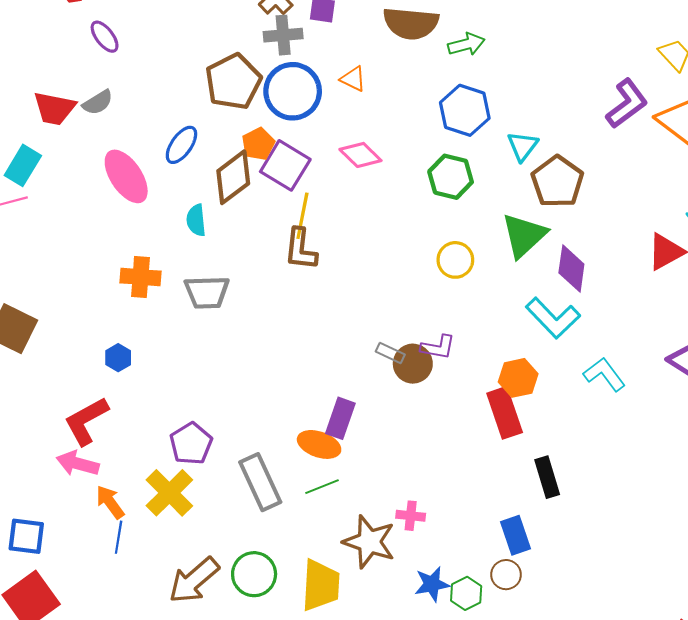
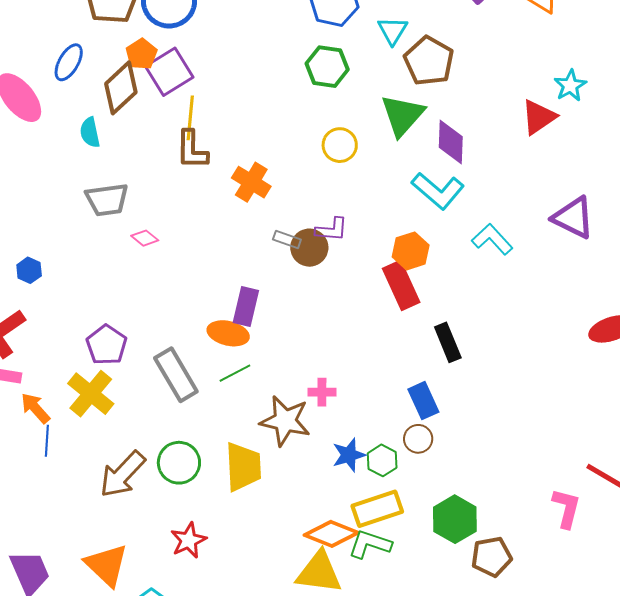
pink diamond: (360, 155) -> (145, 238), moved, size x0.7
purple square: (285, 165) -> (169, 72), turned 33
orange cross: (140, 277) -> (251, 182), moved, turned 33

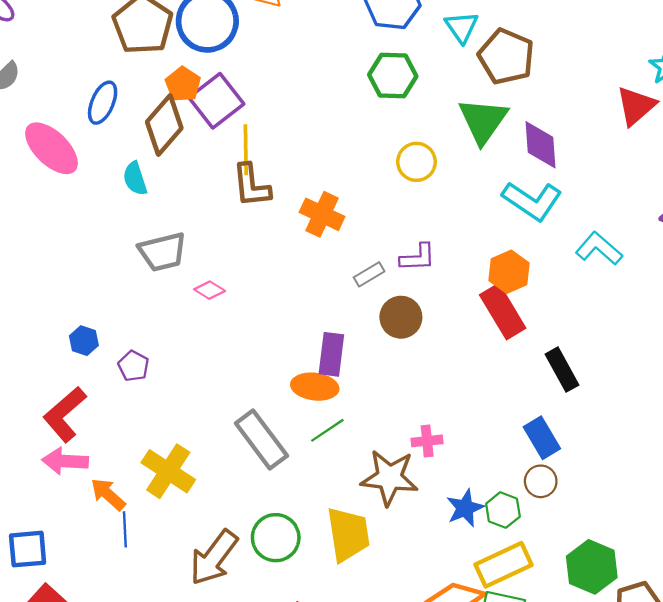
gray rectangle: (287, 240) -> (369, 274), turned -44
brown circle: (309, 248) -> (401, 317), moved
purple pentagon: (107, 345) -> (134, 366), moved, size x0.7

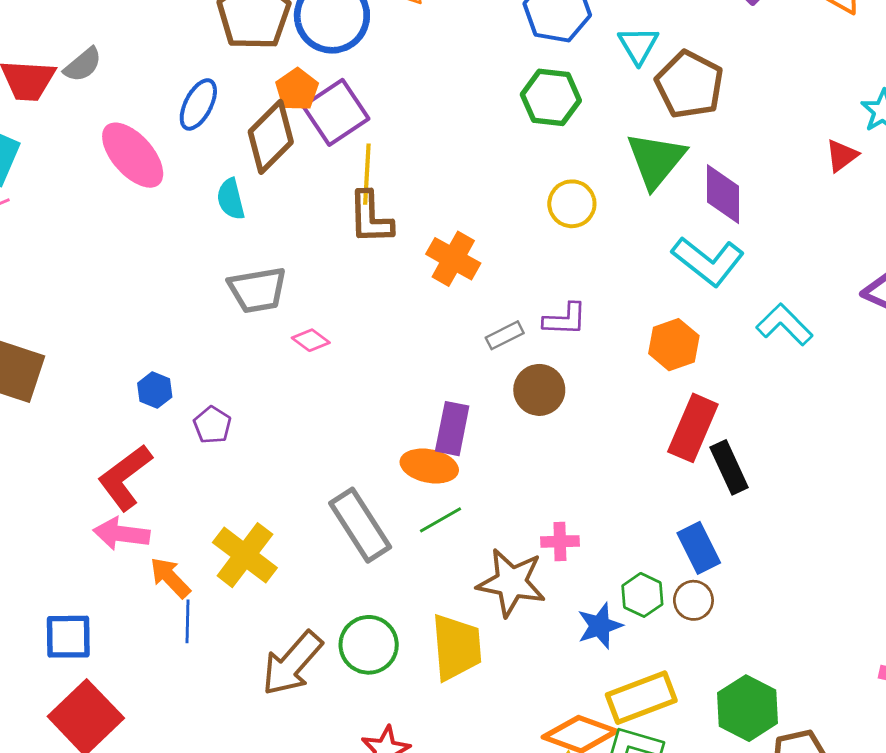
red triangle: (636, 106) -> (842, 156), size x0.7
red rectangle: (503, 312) -> (693, 428), moved, turned 50
green hexagon: (503, 510) -> (642, 595), moved

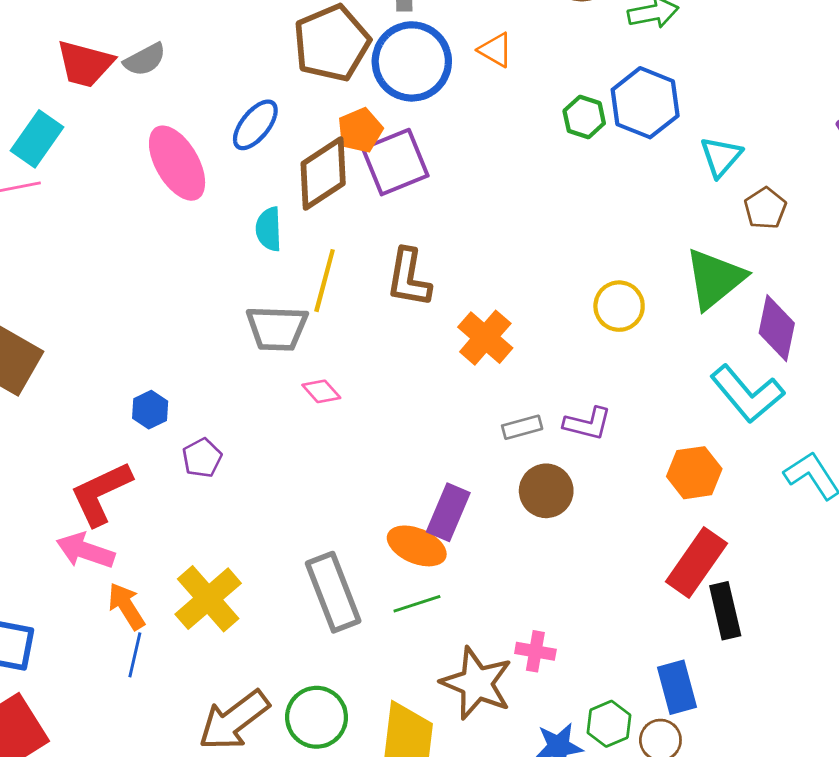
brown pentagon: (689, 85) -> (765, 208), size x0.6
green hexagon: (551, 97) -> (584, 117), moved, size x0.7
yellow line: (367, 174) -> (325, 281), moved

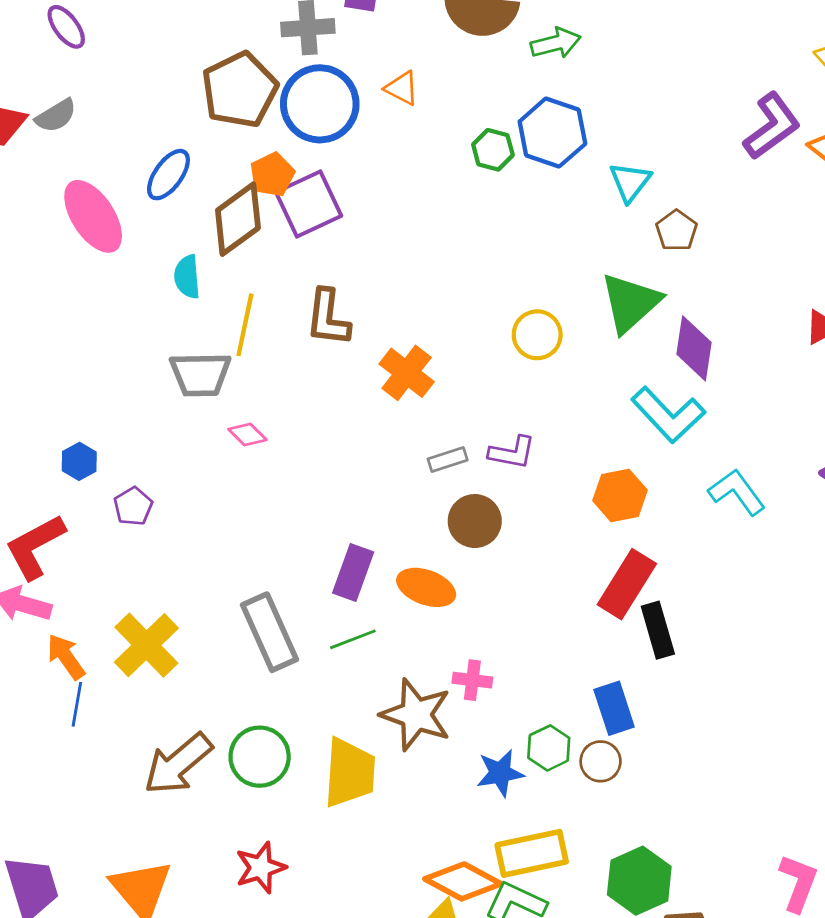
purple rectangle: (448, 512) -> (353, 572), moved
orange ellipse: (417, 546) -> (426, 587), moved

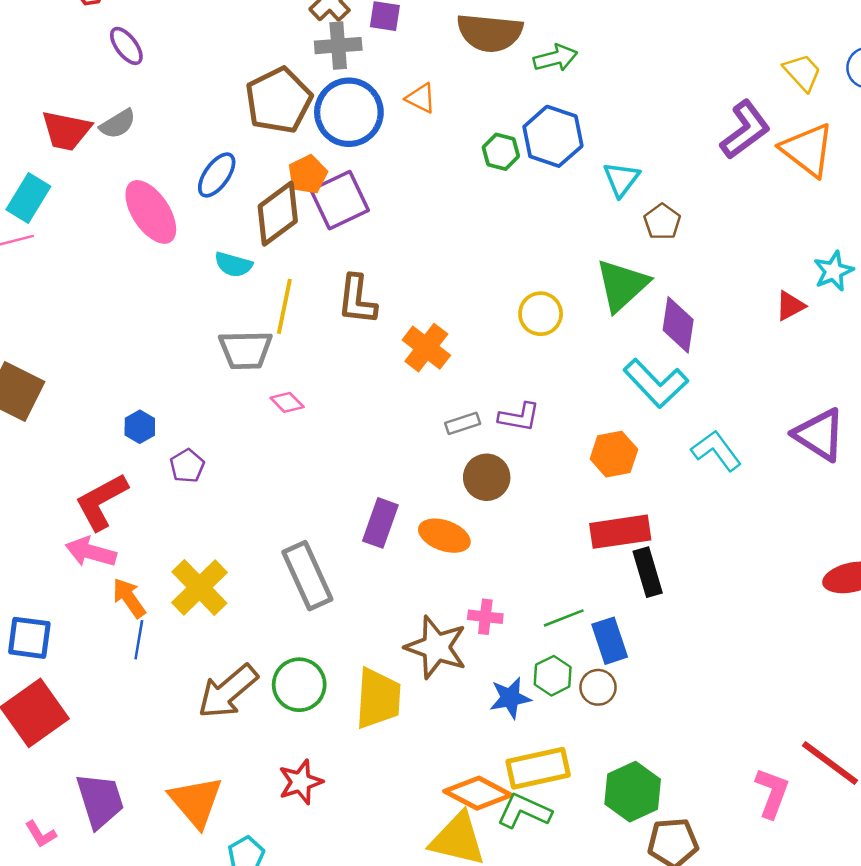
cyan semicircle: (187, 277) -> (233, 264), turned -69
red rectangle: (627, 584) -> (620, 532), turned 50
green line: (353, 639) -> (564, 618), moved

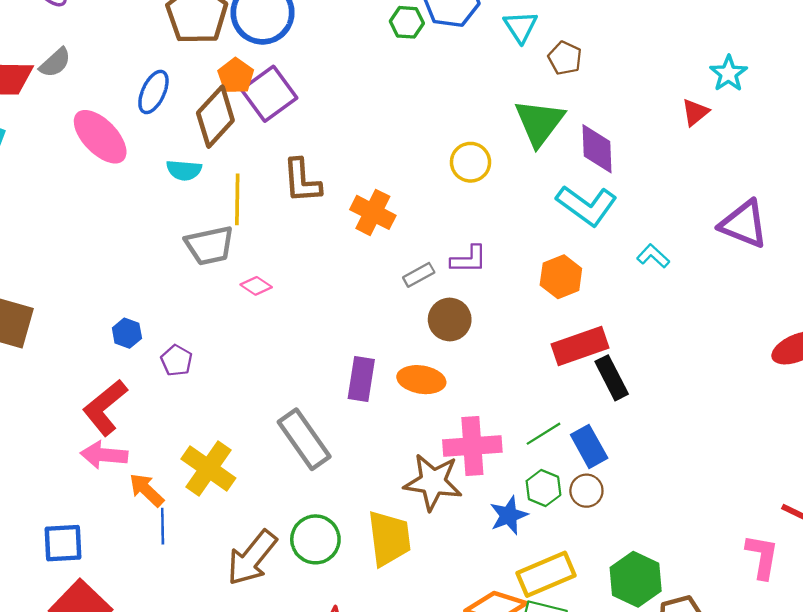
cyan L-shape: (716, 451) -> (653, 256), size x0.7
pink cross: (485, 617) -> (472, 446), size x1.8

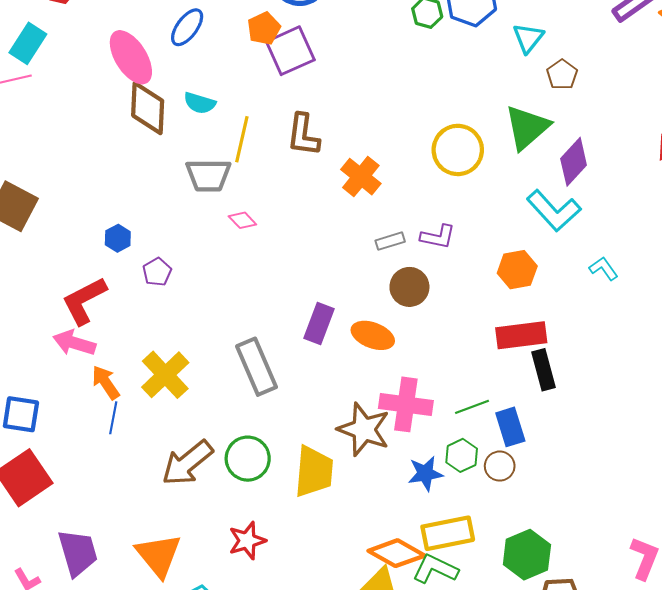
brown diamond: (215, 117) -> (148, 108), moved, turned -52
purple diamond: (597, 149) -> (574, 162), turned 33
yellow circle: (470, 162) -> (458, 150), size x1.4

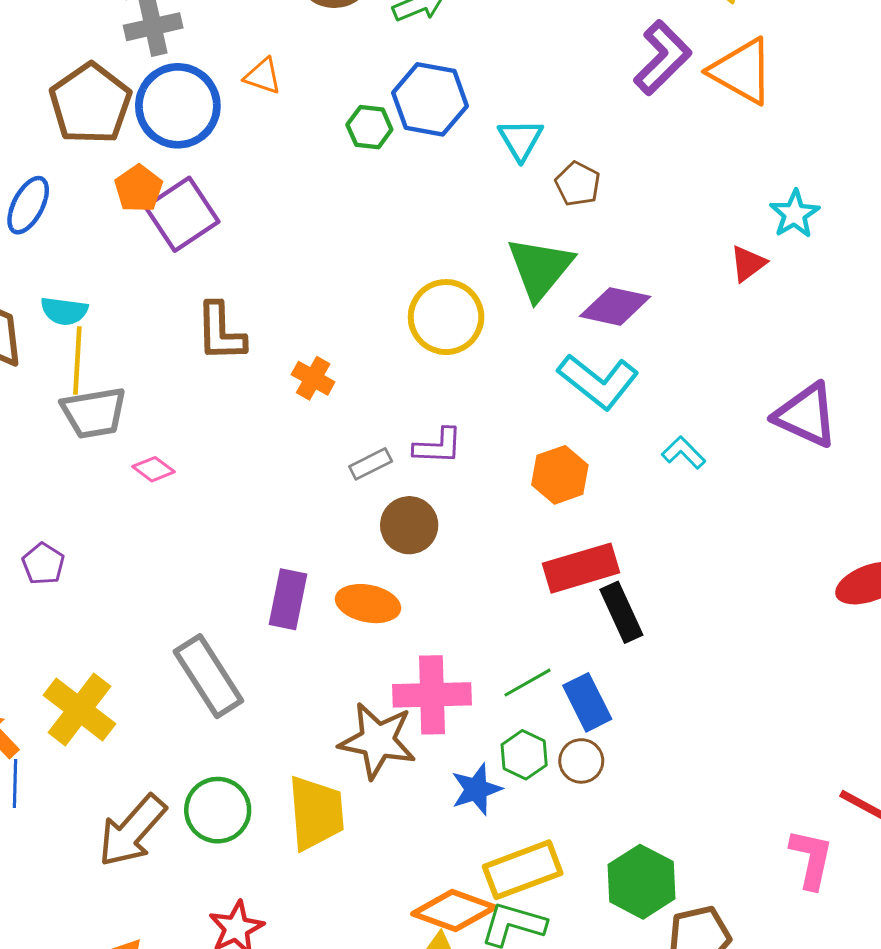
yellow line: (242, 139) -> (77, 360), moved
purple diamond: (574, 162) -> (615, 306), turned 69
orange cross: (361, 177) -> (313, 378), size x0.7

